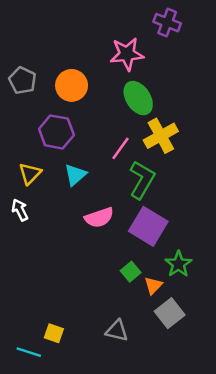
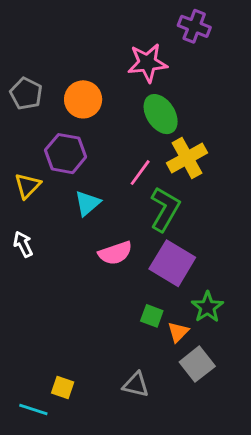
yellow triangle: (30, 173) -> (28, 186), moved
green square: (131, 272) -> (152, 316), turned -30

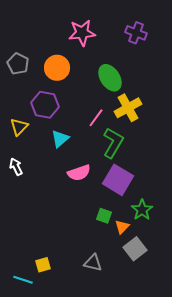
purple cross: (194, 26) -> (136, 33), moved
pink star: (147, 63) -> (82, 33), moved
yellow square: (63, 388) -> (43, 265), turned -35

